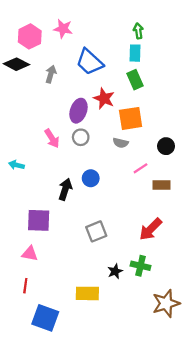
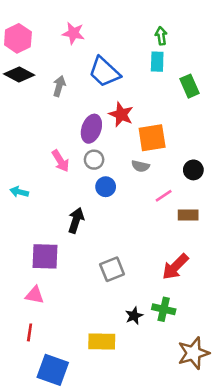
pink hexagon: (30, 36) -> (18, 38), moved
green rectangle: (135, 80) -> (189, 86), moved
blue circle: (91, 178) -> (106, 187), moved

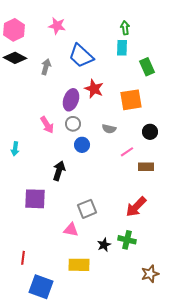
orange square: (152, 138) -> (131, 100), moved
cyan arrow: (19, 192) -> (15, 149), turned -96
pink triangle: (35, 295) -> (71, 230), moved
brown star: (193, 353) -> (150, 274), size x0.7

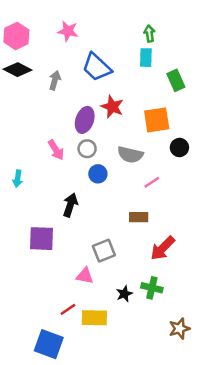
gray semicircle: (109, 129) -> (130, 155), size x1.5
black circle: (150, 132) -> (179, 147), moved
brown rectangle: (146, 167) -> (139, 217), moved
red line: (23, 258) -> (68, 309), moved, turned 48

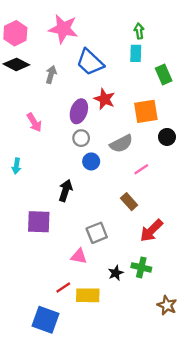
pink star: (68, 31) -> (63, 29), size x1.5
pink arrow: (56, 150) -> (34, 122), moved
gray semicircle: (130, 155) -> (121, 144), turned -40
brown rectangle: (139, 217) -> (129, 202), turned 48
brown star: (179, 329) -> (167, 305), turned -30

